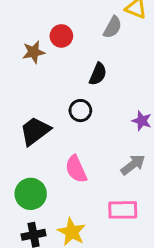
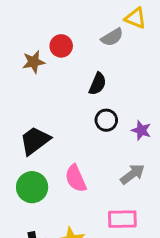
gray semicircle: (113, 27) -> (112, 37), turned 30
black circle: (80, 111) -> (106, 120), moved
green circle: (31, 194) -> (32, 187), moved

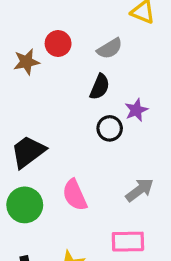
gray semicircle: (112, 37) -> (110, 48), moved
purple star: (141, 130) -> (136, 110), moved, turned 30

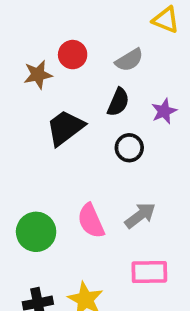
purple star: (136, 110) -> (164, 111), moved
black trapezoid: (28, 152) -> (65, 128), moved
gray arrow: (140, 190) -> (140, 215), moved

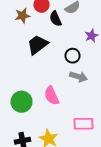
black semicircle: (118, 102) -> (56, 19), moved, turned 133
gray arrow: (140, 215) -> (78, 77), moved, turned 54

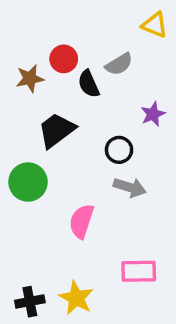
pink semicircle: (52, 96) -> (82, 221), turned 42
green circle: (22, 102) -> (28, 182), moved

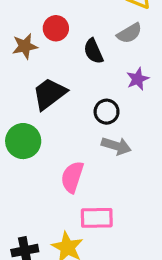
gray semicircle: (119, 64) -> (129, 33), moved
black semicircle: (89, 84) -> (93, 51), moved
pink rectangle: (139, 271) -> (97, 218), moved

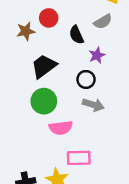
purple star: (138, 79) -> (97, 55), moved
green circle: (23, 141) -> (44, 101), moved
pink semicircle: (72, 177) -> (61, 128), turned -115

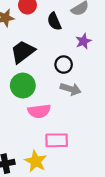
purple star: (97, 55) -> (83, 41), moved

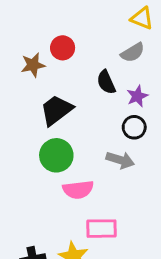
black semicircle: (54, 21) -> (106, 82), moved
black circle: (64, 65) -> (134, 127), moved

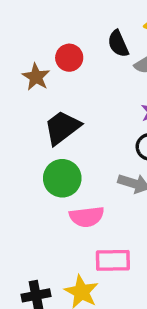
brown star: (33, 65) -> (36, 77), turned -30
black semicircle: (106, 82) -> (118, 44), moved

